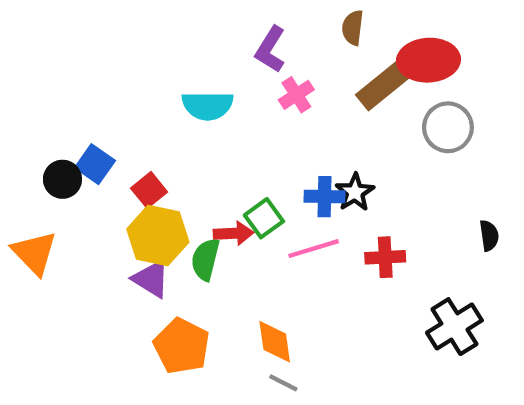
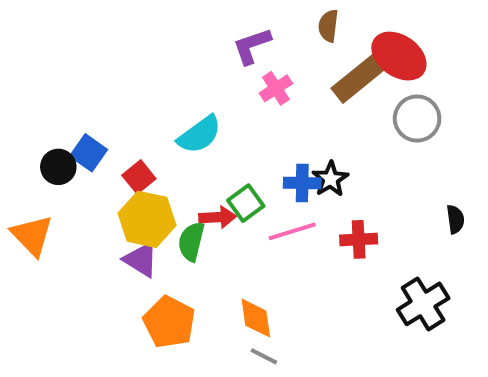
purple L-shape: (270, 49) -> (252, 46), turned 39
red ellipse: (428, 60) -> (399, 56), turned 38
cyan semicircle: (208, 106) -> (199, 135), moved, turned -36

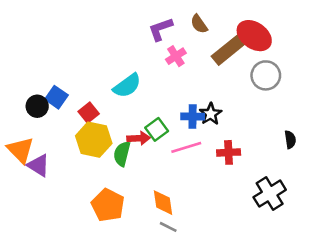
brown semicircle: (328, 26) -> (199, 24), moved, turned -42
purple triangle: (141, 260) -> (38, 165), moved

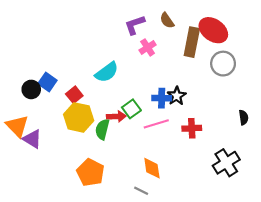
brown rectangle: (229, 50) -> (192, 42), turned -40
orange diamond: (163, 203) -> (152, 168), moved

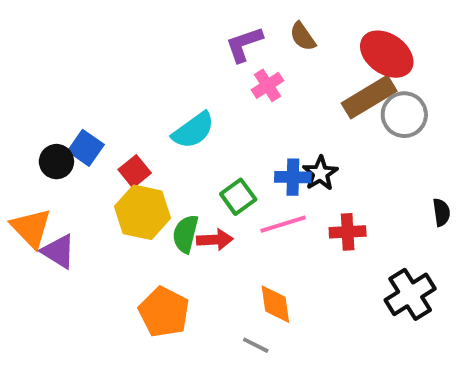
brown rectangle: (192, 42) -> (369, 97), moved, turned 48
red arrow: (116, 116) -> (215, 240), moved

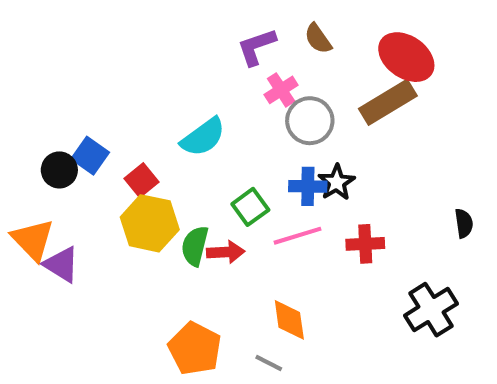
gray circle: (404, 115) -> (310, 121), moved
orange pentagon: (164, 312) -> (195, 349), moved

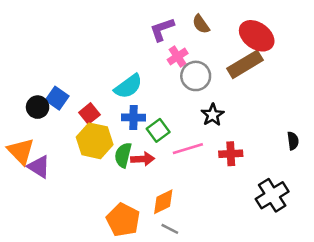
blue cross: (308, 186) -> (133, 117), moved
orange diamond: (289, 320) -> (163, 202), moved, turned 72

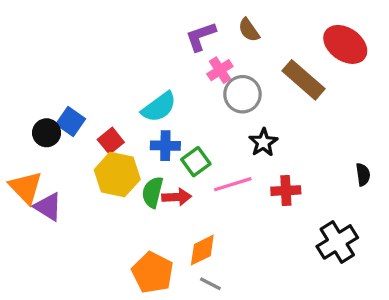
red ellipse: (257, 36) -> (345, 44), moved
brown rectangle: (245, 64) -> (304, 80), turned 72

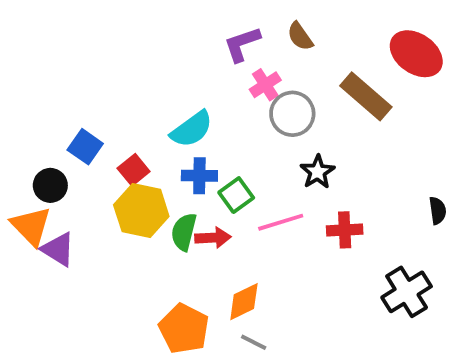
black circle: (47, 133) -> (50, 185), moved

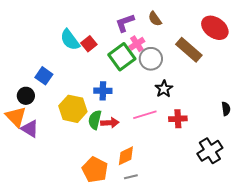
cyan semicircle: (192, 129) -> (70, 40), moved, turned 90
red square: (134, 170) -> (89, 44), moved
green square: (236, 195) -> (122, 57), moved, size x1.5
gray line: (254, 342) -> (131, 177), turned -40

